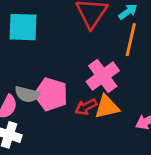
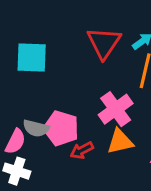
red arrow: (86, 107) -> (82, 150), moved

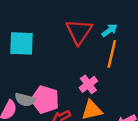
pink cross: (116, 109) -> (88, 84), size x0.7

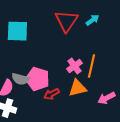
orange line: (112, 54) -> (91, 66), moved

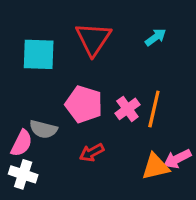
red triangle: (66, 21) -> (93, 39), moved
pink pentagon: (37, 79) -> (84, 104), moved
orange triangle: (77, 88) -> (156, 167), moved

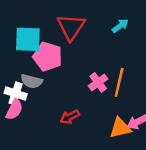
pink pentagon: (84, 104) -> (48, 57), moved
gray semicircle: (43, 129) -> (32, 81), moved
white cross: (23, 174) -> (16, 93), moved

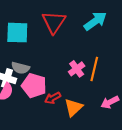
cyan arrow: (120, 26) -> (95, 21), size x1.6
pink pentagon: (48, 57) -> (34, 86), moved
orange triangle: (120, 128) -> (73, 107), moved, turned -30

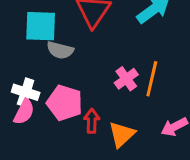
gray semicircle: (20, 68) -> (60, 50), moved
red arrow: (53, 98) -> (92, 121), turned 119

